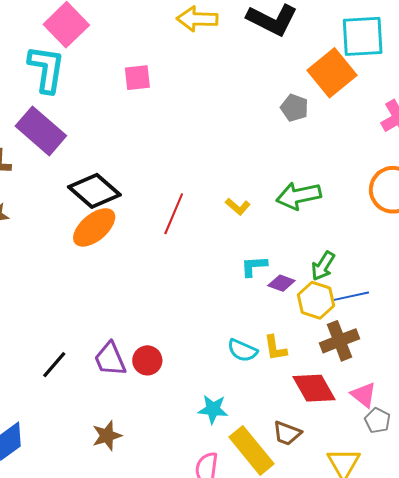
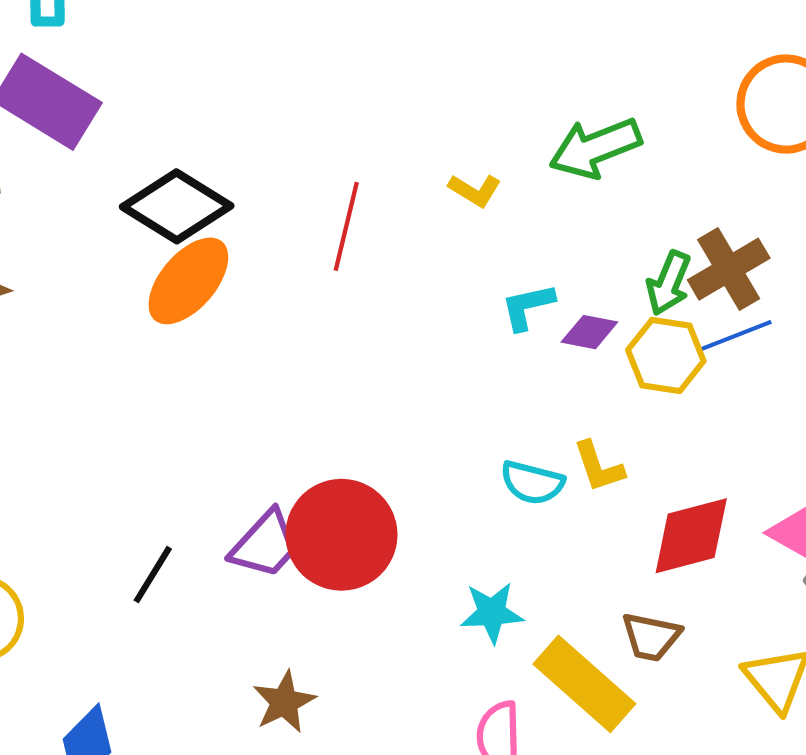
brown cross: (339, 341) -> (729, 269), moved
purple trapezoid: (110, 359) -> (265, 544), turned -105
red circle: (147, 360) -> (341, 535), size x1.8
red diamond: (314, 388) -> (691, 536), turned -66

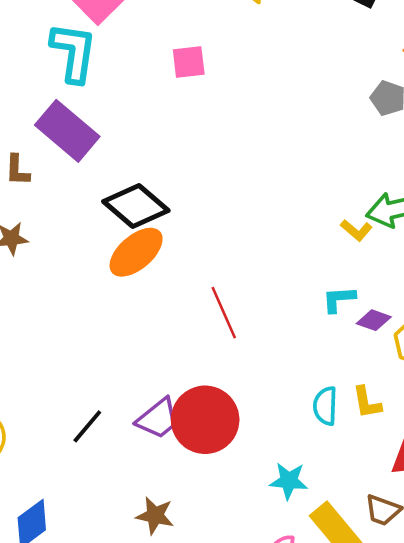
yellow L-shape: (475, 190) -> (356, 230), moved
red line: (346, 226) -> (224, 313), moved, turned -46
cyan semicircle: (532, 483) -> (325, 406), turned 69
brown star: (284, 702) -> (155, 516), turned 30

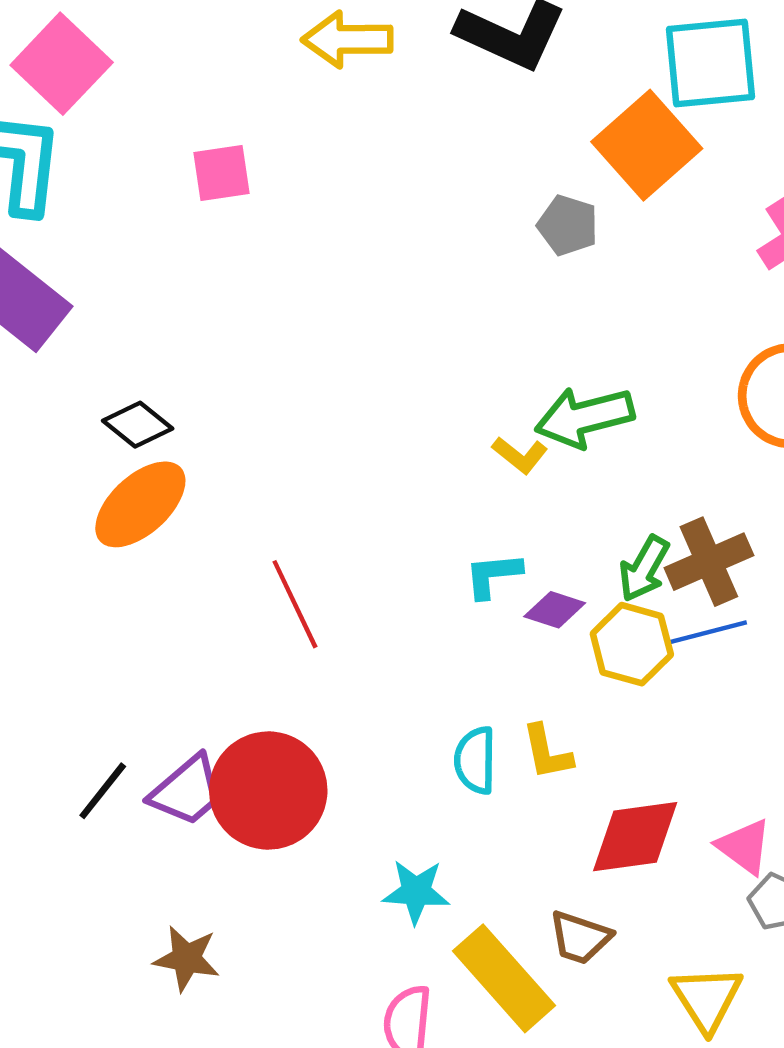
black diamond: (136, 206) -> (138, 425), size x0.6
black line: (87, 426) -> (103, 791), moved

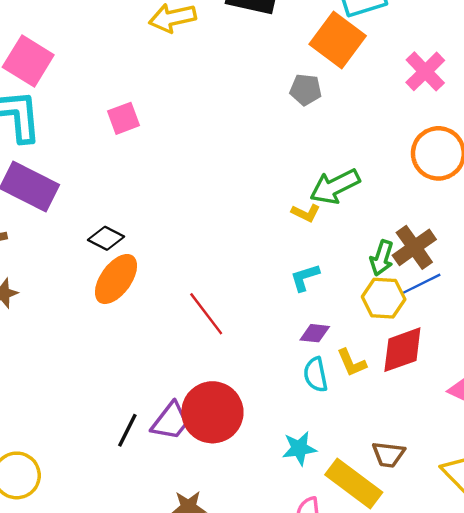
pink square: (222, 173) -> (123, 118), moved
purple diamond: (555, 610) -> (315, 333), moved
red diamond: (635, 837) -> (402, 350), moved

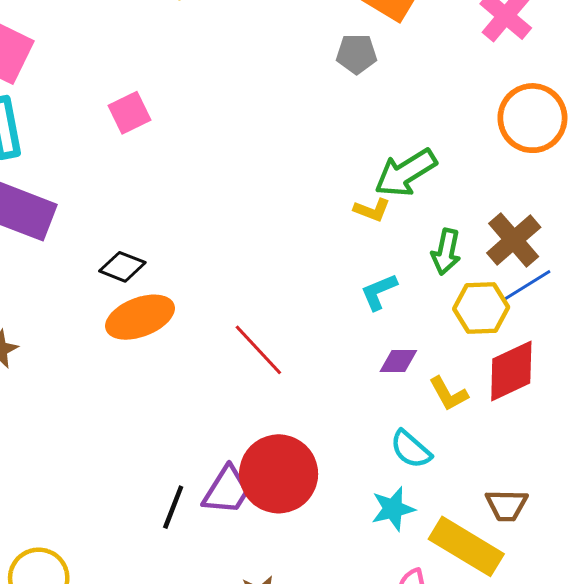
green arrow: (382, 258) -> (446, 252), moved
orange ellipse: (116, 279) -> (140, 317), turned 39
cyan semicircle: (316, 375) -> (411, 449), moved, turned -32

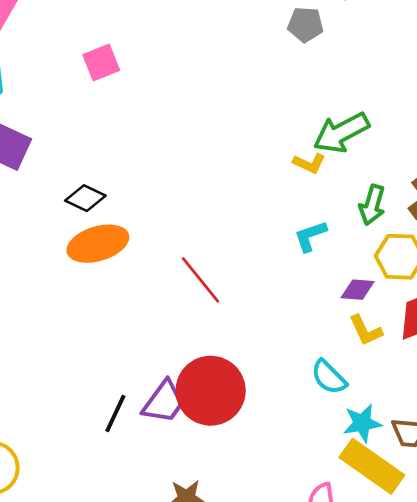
purple diamond: (398, 361) -> (358, 290), moved
cyan star: (393, 509) -> (362, 423), moved

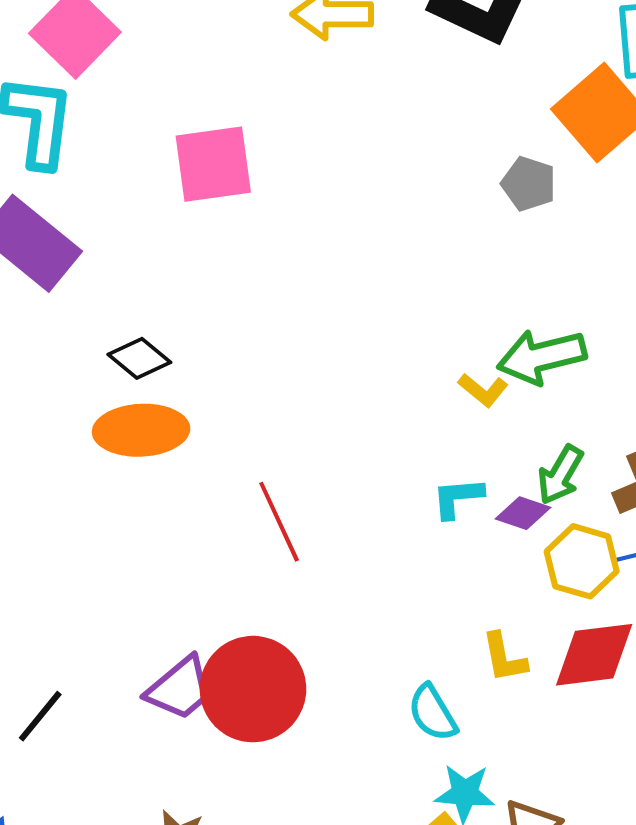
pink square: (101, 63) -> (213, 164), size x1.5
purple diamond: (358, 290) -> (523, 513), moved
black line: (115, 414) -> (40, 716), moved

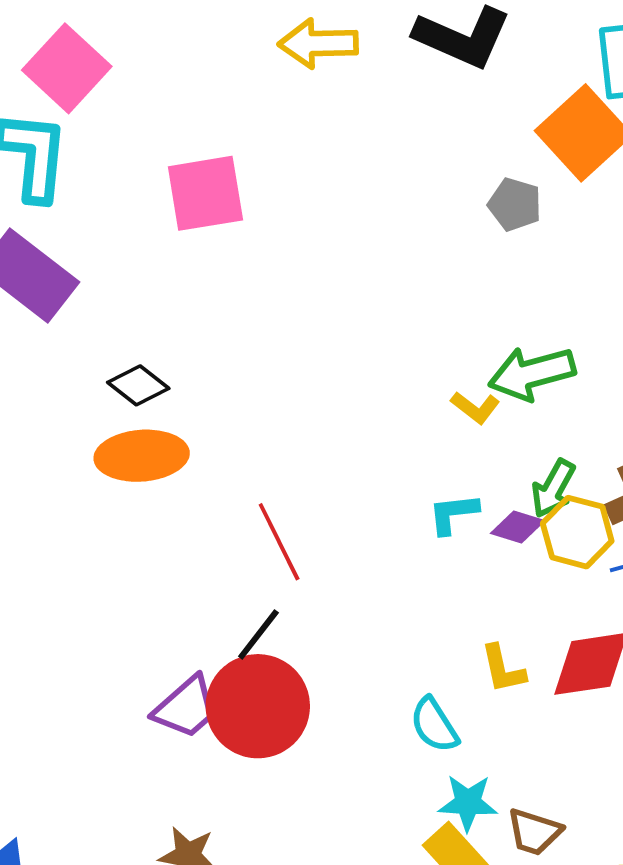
yellow hexagon: (582, 561) -> (577, 532), moved
black line: (40, 716) -> (258, 634), moved

